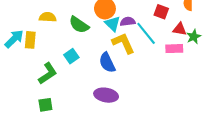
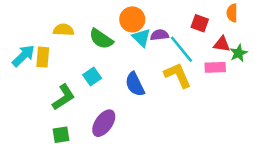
yellow L-shape: (123, 43) -> (178, 75), moved
purple ellipse: (106, 95) -> (104, 123), moved, turned -65

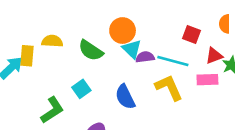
purple semicircle: (159, 35) -> (145, 57), moved
red triangle: (222, 44) -> (214, 56), turned -30
cyan line: (182, 49) -> (173, 61), turned -36
yellow rectangle: (43, 57) -> (27, 56), moved

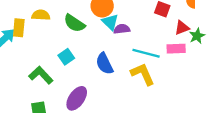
cyan line: (173, 61) -> (146, 53), moved
yellow L-shape: (169, 88) -> (143, 74), moved
green L-shape: (52, 110) -> (41, 75), turned -100

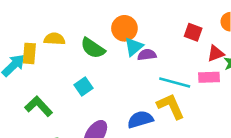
cyan triangle: (110, 22) -> (134, 47), turned 36
blue semicircle: (104, 64) -> (140, 119), moved, turned 100
green L-shape: (41, 75) -> (39, 106), moved

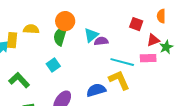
orange circle: (124, 28) -> (65, 21), moved
green semicircle: (93, 48) -> (60, 36), turned 72

